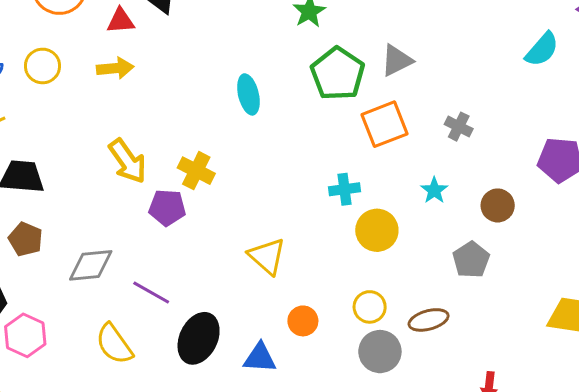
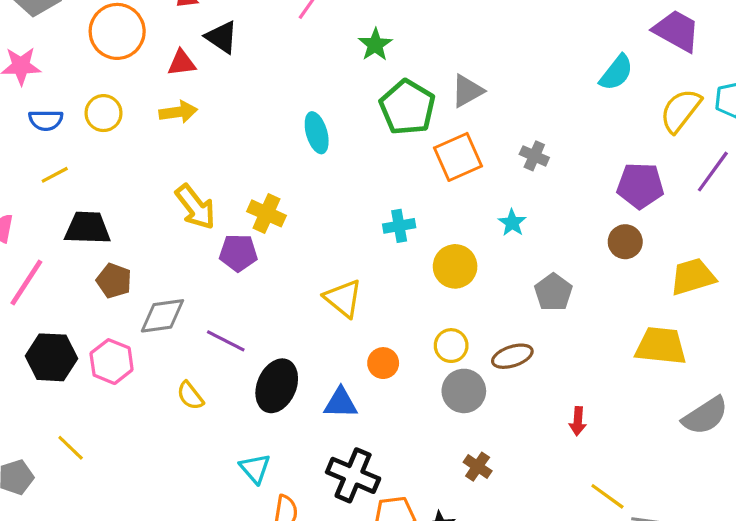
cyan cross: (344, 189) -> (399, 226), moved
brown circle: (498, 205) -> (625, 242), moved
brown pentagon: (26, 239) -> (114, 281), moved
pink hexagon: (25, 335) -> (112, 362), moved
yellow semicircle: (114, 344) -> (190, 396), size x0.7

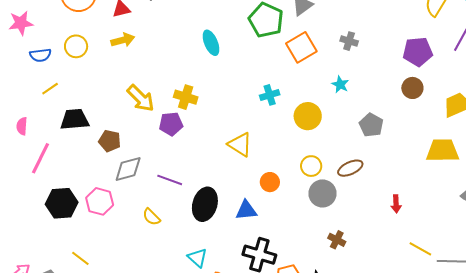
brown pentagon: (114, 281) -> (110, 141), moved

